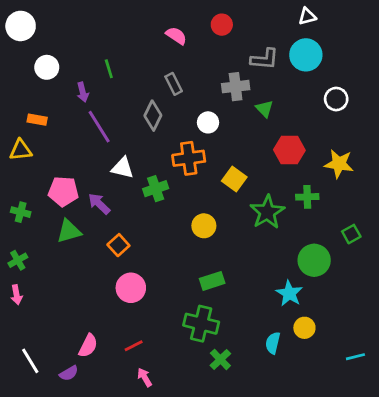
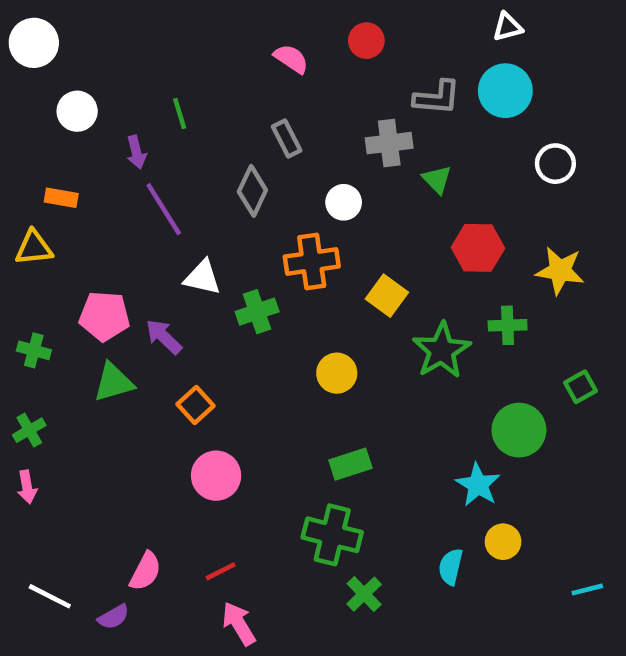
white line: (30, 361) -> (50, 596), turned -32
pink arrow: (145, 377) -> (239, 624), size x1.4

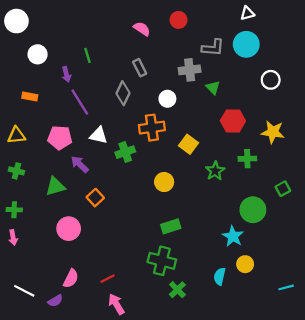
yellow triangle: (34, 248) -> (16, 135), moved
pink pentagon: (104, 316) -> (60, 138), moved
green star: (442, 350) -> (215, 171), size x0.7
green cross: (29, 430) -> (14, 210), turned 32
pink circle: (216, 476) -> (69, 229), moved

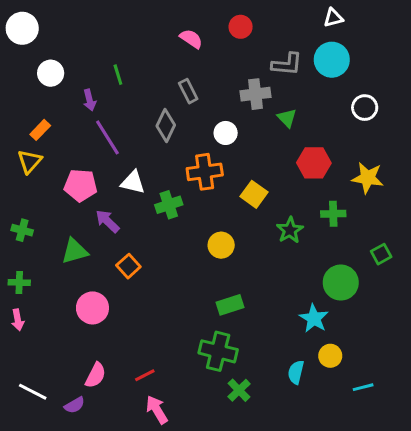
orange rectangle: (30, 97) -> (40, 130), turned -56
yellow triangle: (16, 135) -> (30, 161), moved, turned -42
cyan line: (286, 287) -> (363, 387), moved

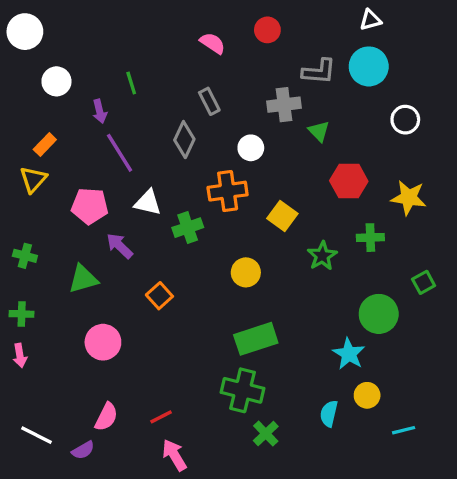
orange square: (128, 266) -> (159, 296), moved
green rectangle: (230, 305) -> (256, 339), size x1.4

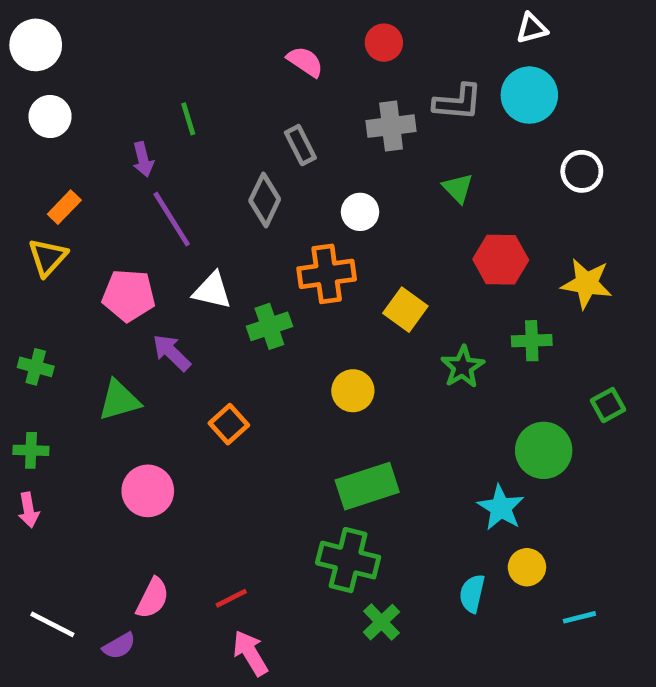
white circle: (56, 81) -> (50, 117), moved
gray cross: (284, 105) -> (391, 126), moved

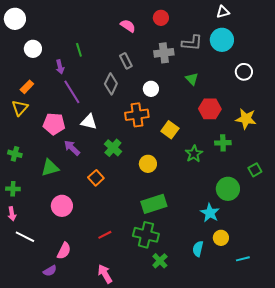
white circle: (50, 117) -> (33, 49), moved
green cross: (269, 326) -> (113, 148), moved, turned -30
red line: (231, 598) -> (105, 235), moved
white line: (52, 624) -> (25, 237), moved

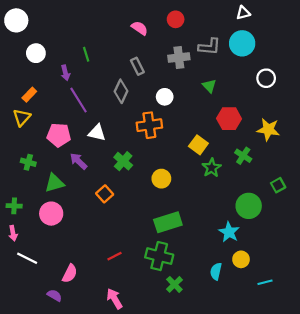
yellow square: (170, 130) -> (198, 145), moved
green cross: (223, 143) -> (243, 156), turned 35
green cross: (15, 154) -> (28, 162), moved
pink circle: (62, 206) -> (51, 214), moved
purple semicircle: (50, 271) -> (54, 295), turned -120

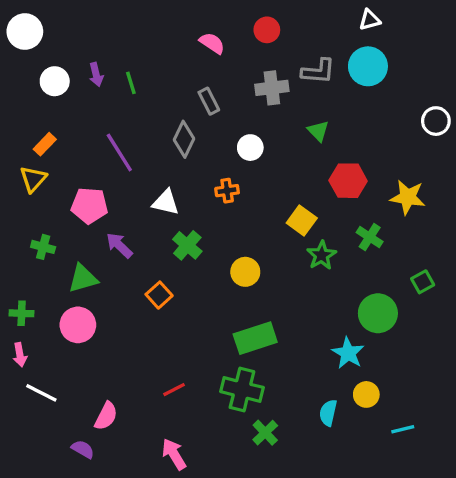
purple arrow: (65, 73) -> (96, 75), moved
white circle: (266, 78) -> (436, 121), moved
orange cross: (149, 125) -> (227, 191), size x0.6
white triangle: (97, 133) -> (166, 202), moved

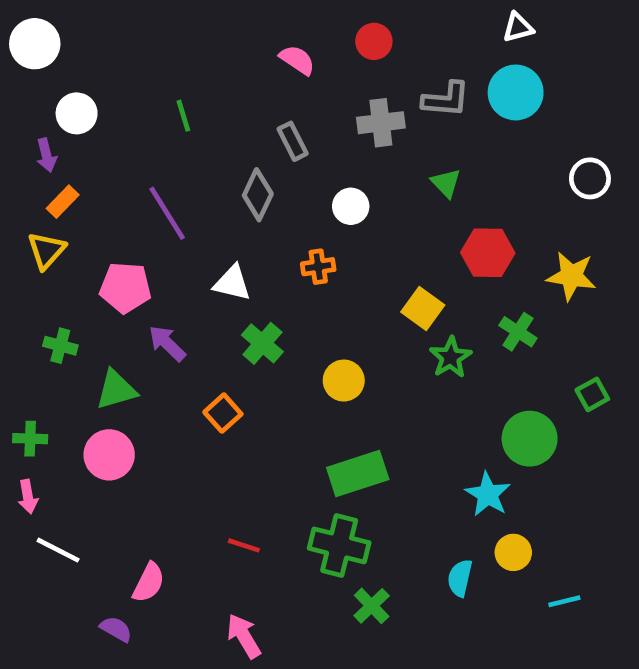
purple arrow: (96, 75) -> (46, 155), moved
white circle: (436, 121) -> (590, 178), moved
red line: (174, 390) -> (244, 545), turned 45

